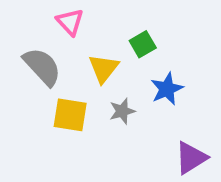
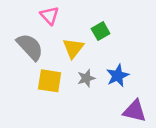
blue star: (167, 89) -> (118, 76), moved
purple triangle: (191, 158) -> (135, 111), turned 45

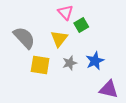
pink triangle: (50, 15) -> (65, 12), moved

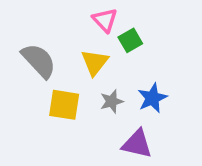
purple triangle: (109, 89) -> (137, 144), moved

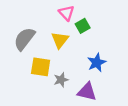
gray semicircle: (39, 61) -> (24, 39), turned -100
gray star: (112, 101) -> (61, 80), moved

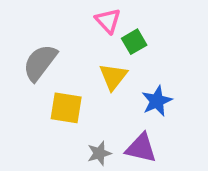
yellow triangle: (60, 40) -> (113, 77), moved
gray star: (61, 80) -> (99, 153), moved

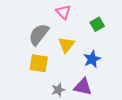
green square: (134, 42) -> (97, 24), moved
gray semicircle: (40, 63) -> (39, 34), moved

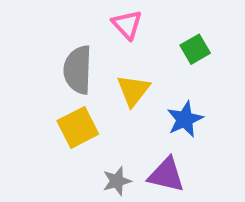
gray semicircle: (39, 34) -> (78, 70), turned -35
yellow square: (39, 63) -> (78, 127), turned -36

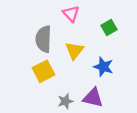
blue star: (185, 119) -> (103, 67), turned -30

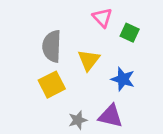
pink triangle: (71, 14) -> (102, 18), moved
green square: (109, 28) -> (130, 33), turned -35

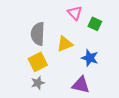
yellow triangle: (89, 60) -> (65, 44), turned 30
gray star: (78, 120) -> (38, 83), moved

